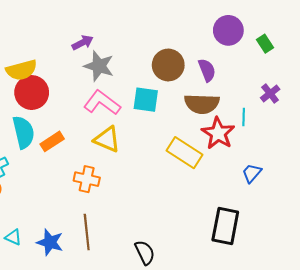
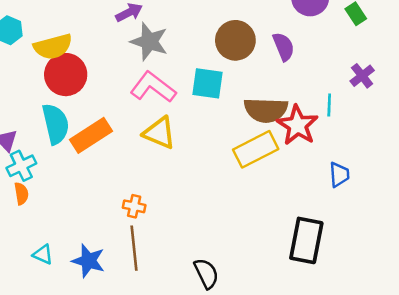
brown semicircle: (202, 104) -> (266, 110), moved
orange rectangle: (52, 141) -> (91, 135), size x1.4
yellow rectangle: (185, 153) -> (256, 149), turned -60
blue trapezoid: (252, 173) -> (339, 175), turned 135
orange cross: (87, 179) -> (134, 206), moved, size x0.7

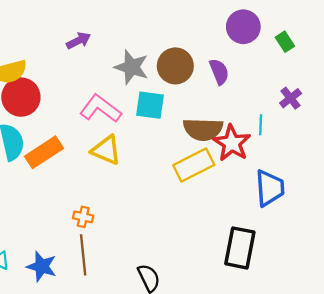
gray star: (149, 42) -> (132, 67), moved
blue trapezoid: (339, 175) -> (270, 188), size x1.6

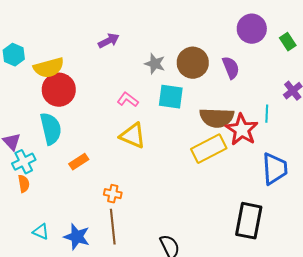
gray star: (132, 67) -> (155, 64), size x0.7
pink L-shape: (100, 109) -> (128, 100), size x0.6
orange rectangle: (44, 152) -> (79, 162), moved, size x0.6

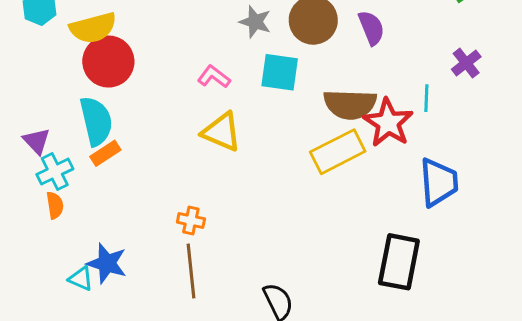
orange rectangle: (79, 162) -> (105, 153), moved
blue star: (77, 237) -> (107, 263), moved

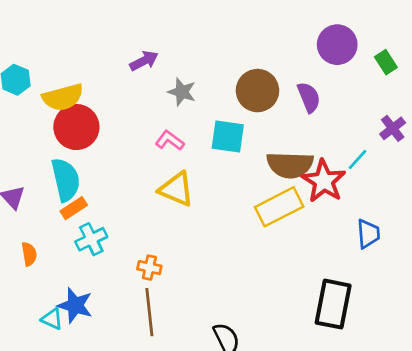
gray star: (255, 22) -> (182, 92), moved
cyan line: (426, 98) -> (357, 159), turned 40
cyan cross: (55, 172) -> (91, 239), moved
blue trapezoid: (439, 182) -> (368, 234), size x0.7

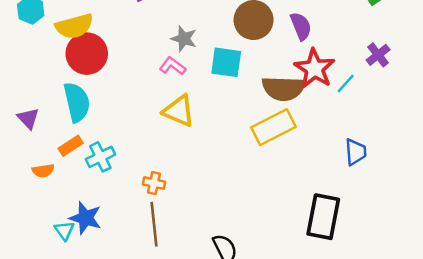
gray star: (182, 92) -> (184, 39), moved
red star: (324, 181) -> (315, 69), moved
orange rectangle: (74, 208) -> (71, 146), moved
orange semicircle: (29, 254) -> (43, 171), turned 90
cyan triangle: (52, 319) -> (64, 230), turned 30

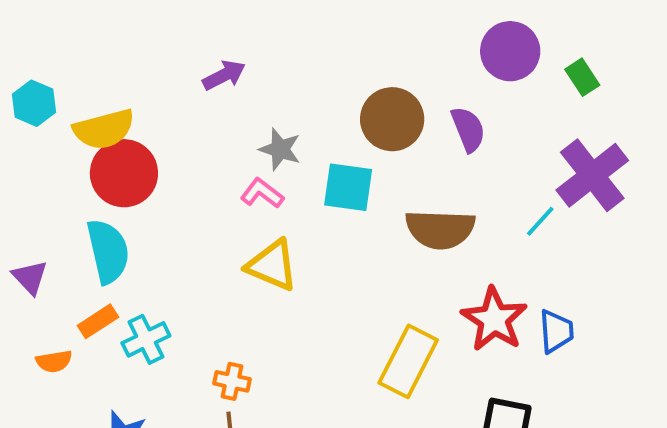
purple cross: (378, 55) -> (592, 175), size x1.8
red star: (315, 69) -> (494, 319), moved
yellow rectangle: (273, 127) -> (408, 361), moved, turned -36

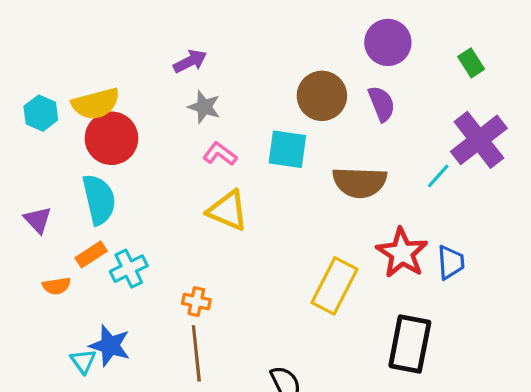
purple circle: (510, 51) -> (388, 42), moved
cyan hexagon: (34, 103) -> (41, 113), moved
gray star: (280, 149) -> (204, 107), moved

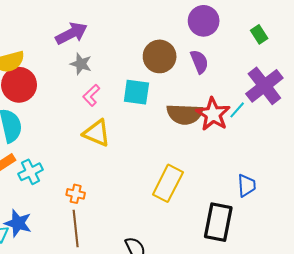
purple arrow: (190, 61) -> (71, 33), size x1.4
pink L-shape: (220, 154) -> (91, 95), turned -80
red star: (402, 253) -> (213, 114), moved
blue trapezoid: (451, 262) -> (247, 185), moved

